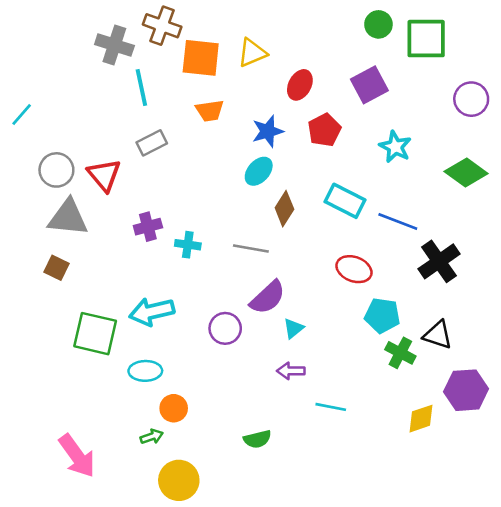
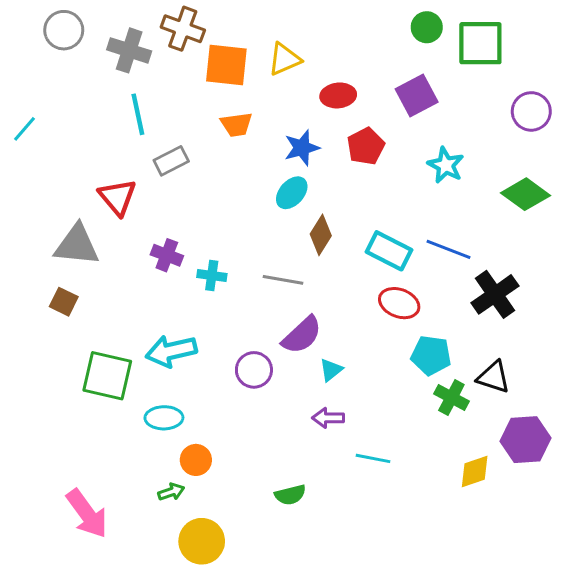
red ellipse: (300, 85) -> (338, 95), turned 56
cyan line: (141, 88) -> (138, 114), moved
gray circle: (56, 170) -> (64, 30), moved
cyan rectangle: (345, 201) -> (389, 251), moved
purple cross: (148, 227) -> (167, 255), turned 36

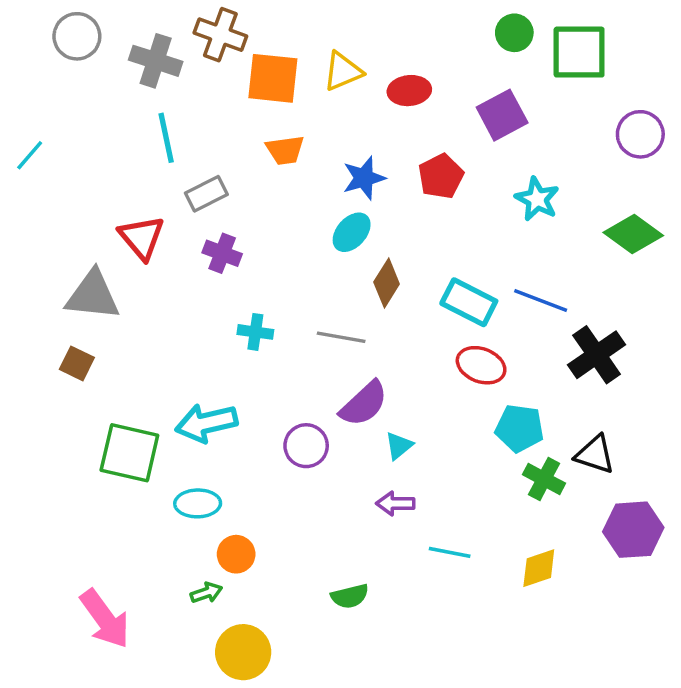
red ellipse: (338, 95) -> (409, 91), moved
purple cross: (167, 255) -> (222, 253), moved
yellow diamond: (475, 472) -> (539, 568), moved

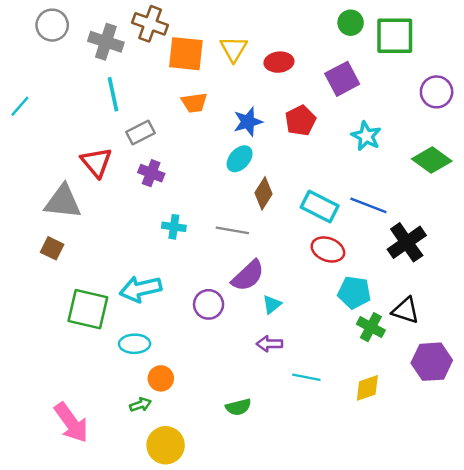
yellow triangle: (343, 71) -> (234, 49), turned -36

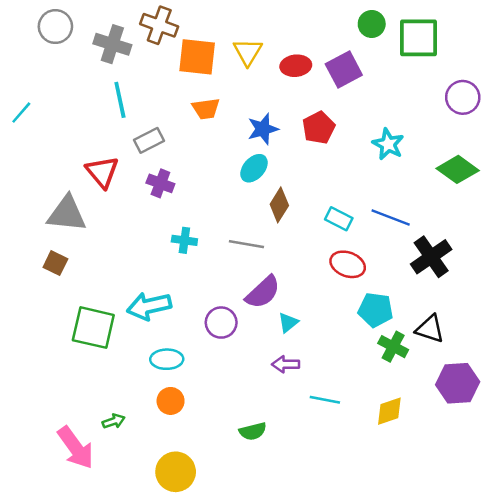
purple square: (342, 79) -> (344, 70), moved
cyan rectangle: (320, 207) -> (339, 219), size x0.7
cyan ellipse: (135, 344) -> (167, 359), moved
green arrow: (140, 405) -> (114, 421), moved

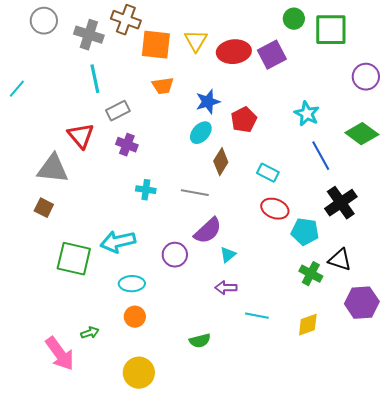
red ellipse: (296, 66) -> (234, 52), size x1.4
red pentagon: (319, 128) -> (244, 120), moved
blue line: (391, 218) -> (321, 156), moved, turned 40
cyan pentagon: (375, 310) -> (305, 232), moved

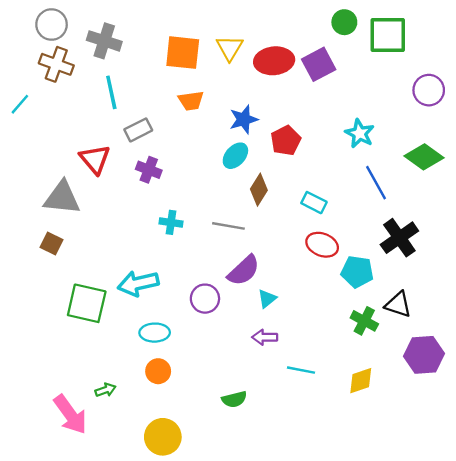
brown cross: (126, 20) -> (56, 64), moved

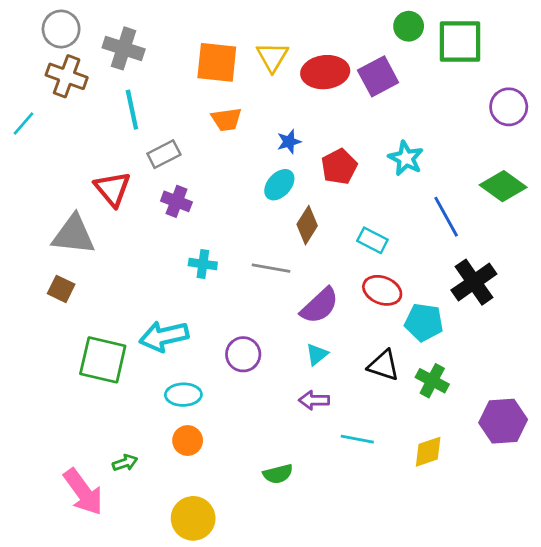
blue star: (244, 119) -> (289, 142), size x0.7
cyan star: (360, 133) -> (406, 158), moved
purple semicircle: (244, 270) -> (320, 306), moved
black triangle: (398, 304) -> (384, 365), moved

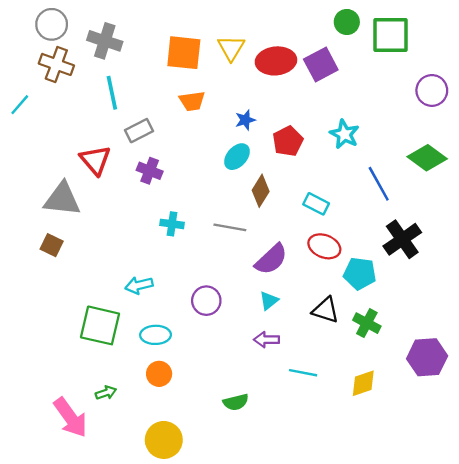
cyan arrow: (164, 336) -> (139, 285), size x0.7
green square: (103, 360) -> (100, 325), moved

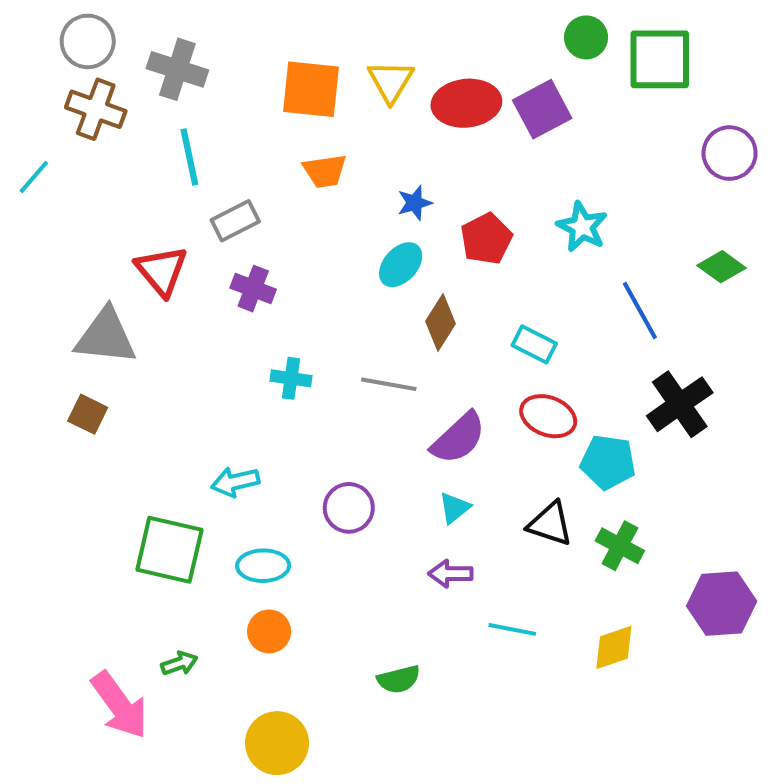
green diamond: (427, 158) -> (722, 267), size x0.7

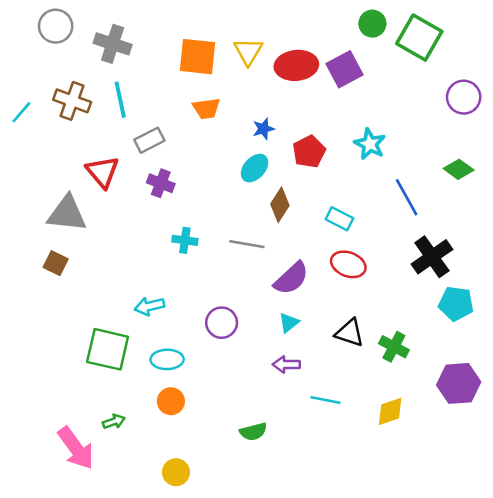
green square: (660, 59) -> (419, 38), turned 30
brown cross: (96, 109) -> (72, 101), moved
cyan pentagon: (608, 462) -> (456, 304), moved
yellow circle: (277, 743) -> (176, 472), size x0.7

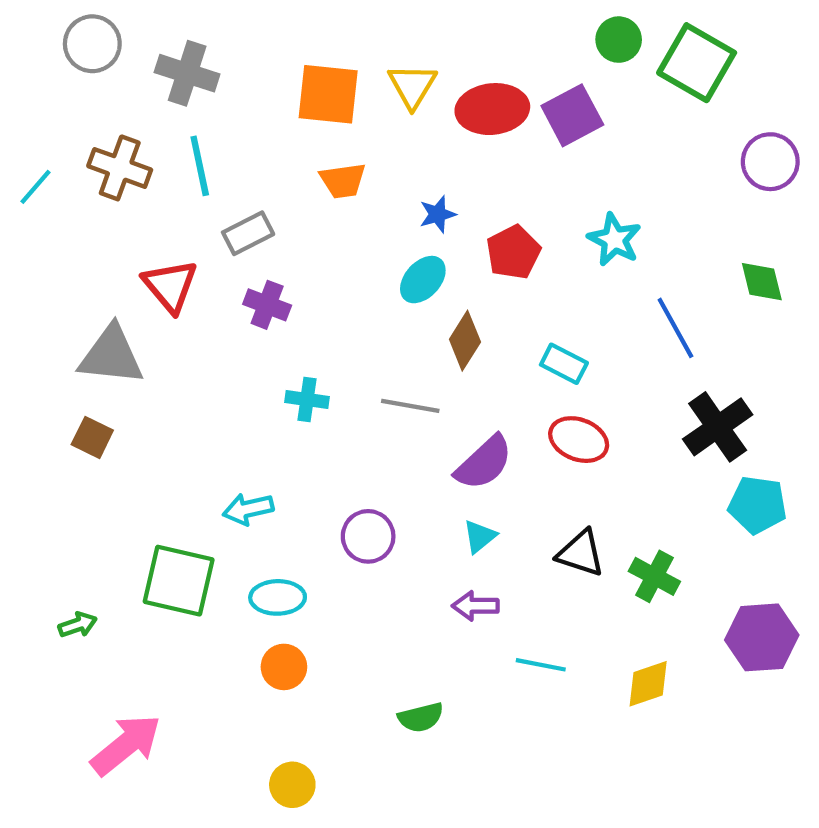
green diamond: (459, 169) -> (762, 282), turned 40
green arrow: (114, 422) -> (78, 625), moved
pink arrow: (76, 448) -> (126, 745), turned -93

